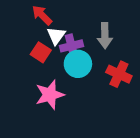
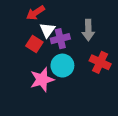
red arrow: (42, 15) -> (36, 13), turned -78
cyan circle: (78, 64) -> (62, 66), moved

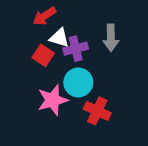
white triangle: (47, 30) -> (59, 38), turned -49
red cross: (100, 62) -> (97, 111), moved

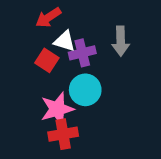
red cross: (97, 111) -> (63, 134), moved, turned -35

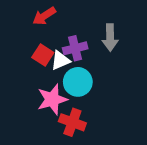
white triangle: (65, 41) -> (60, 60), moved, turned -40
red cross: (63, 134) -> (72, 122), moved, turned 30

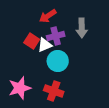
red arrow: (44, 16) -> (48, 16), moved
pink star: (52, 99) -> (20, 88), moved

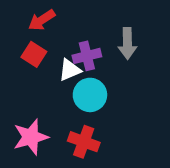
red arrow: (48, 16) -> (42, 20), moved
red square: (32, 41) -> (34, 54), moved

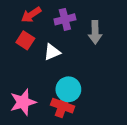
purple cross: (87, 56) -> (65, 19), moved
cyan circle: (90, 95) -> (68, 89), moved

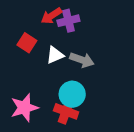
red arrow: (31, 15) -> (51, 16), moved
gray arrow: (95, 32) -> (82, 60), moved, turned -70

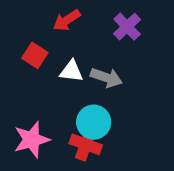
purple cross: (68, 21) -> (127, 27), moved, turned -30
white triangle: (55, 55) -> (71, 71), turned 30

